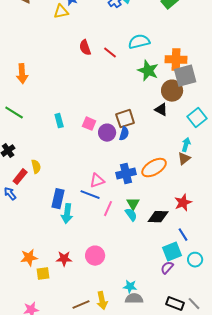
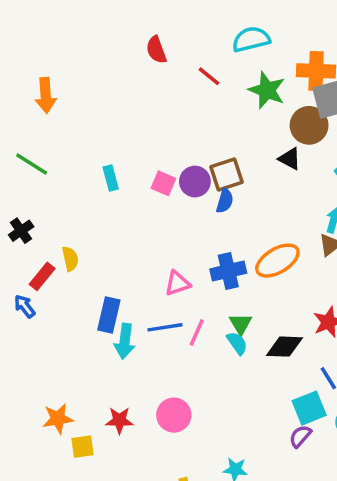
red line: (110, 53) -> (209, 76), moved
purple circle: (107, 133) -> (195, 182), moved
blue line: (90, 195) -> (165, 327), moved, turned -30

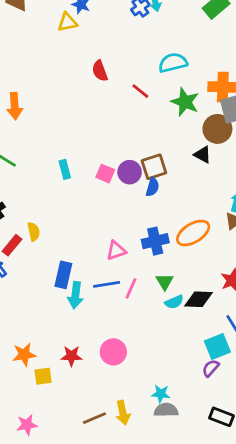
cyan semicircle: (237, 343) -> (174, 302), moved, turned 102

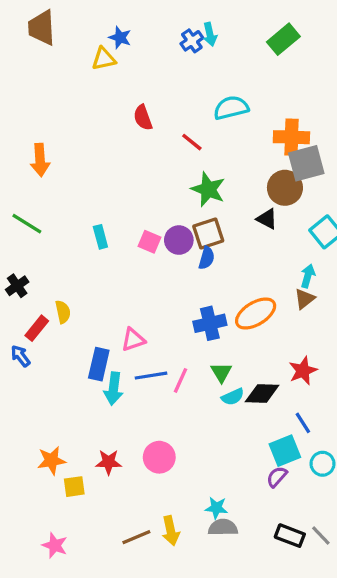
green star: (185, 102) -> (208, 189), moved
pink triangle: (116, 251) -> (133, 340), moved
pink star: (27, 425) -> (55, 545), turned 30

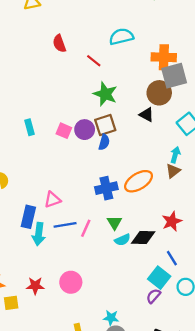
cyan square: (285, 451) -> (159, 278), turned -30

